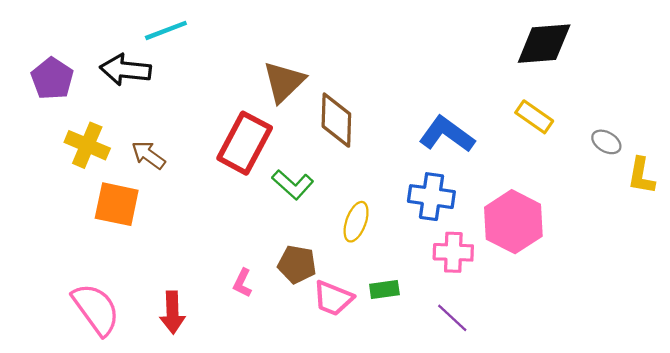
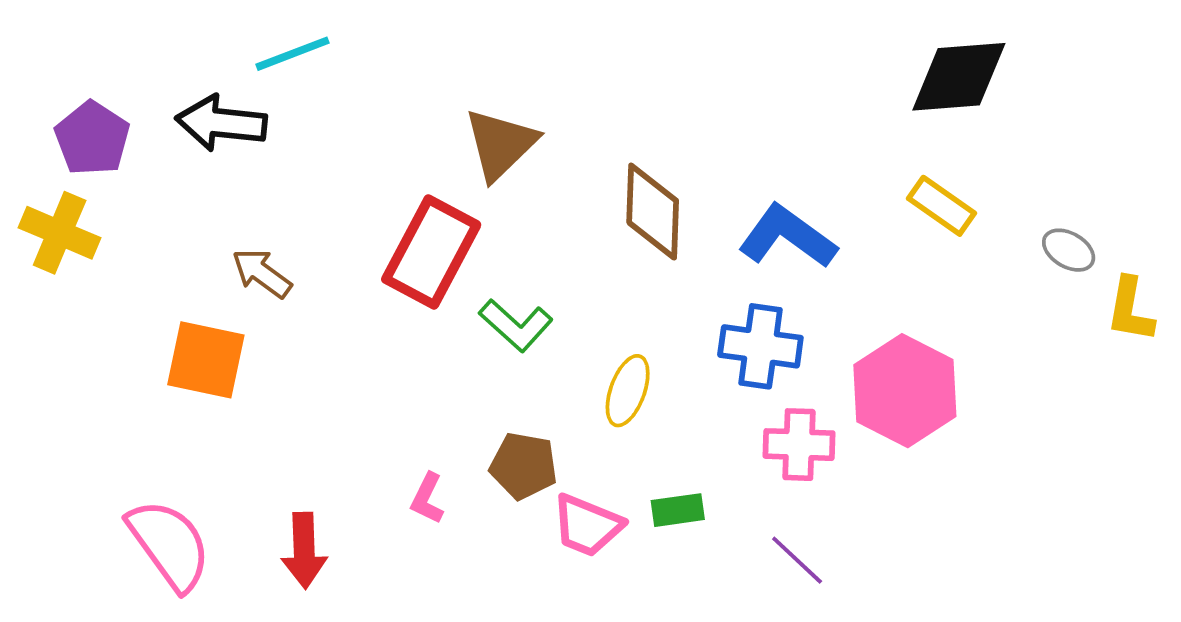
brown diamond: (336, 120) -> (653, 212), moved
yellow cross: (87, 145) -> (60, 233), moved

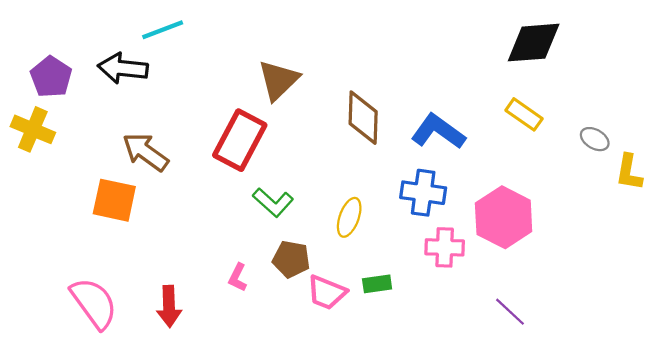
brown arrow: (262, 273) -> (145, 152), size x1.4
green L-shape: (516, 325) -> (273, 202), moved
purple line: (797, 560) -> (510, 312), moved

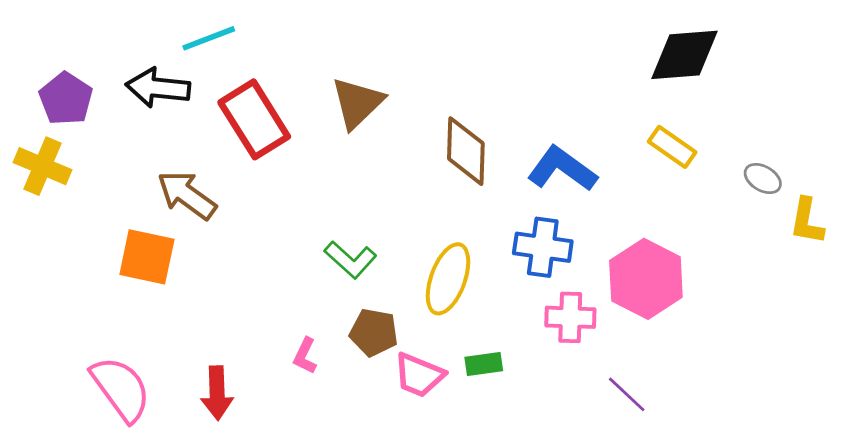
red rectangle: (240, 140) -> (254, 119), moved, turned -60
yellow ellipse: (349, 217) -> (448, 279), size x1.4
purple line: (510, 312) -> (627, 394), moved

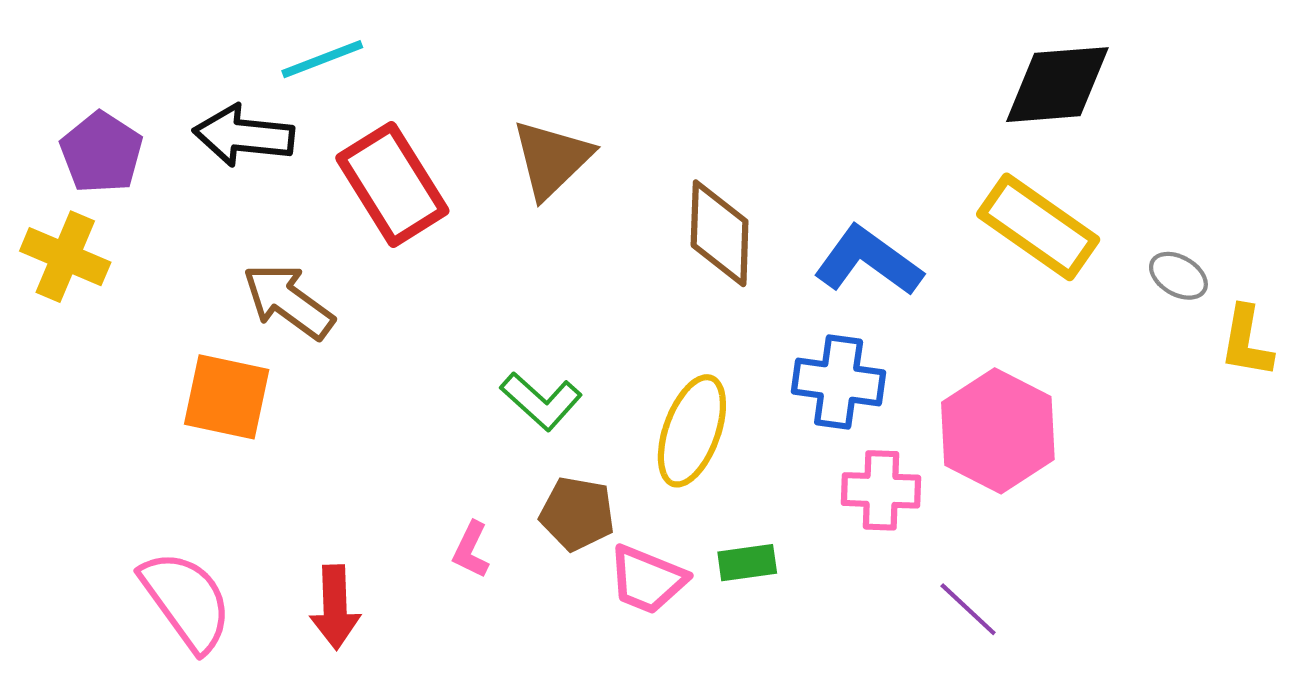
yellow rectangle: (672, 147) -> (1038, 227), size x1.6

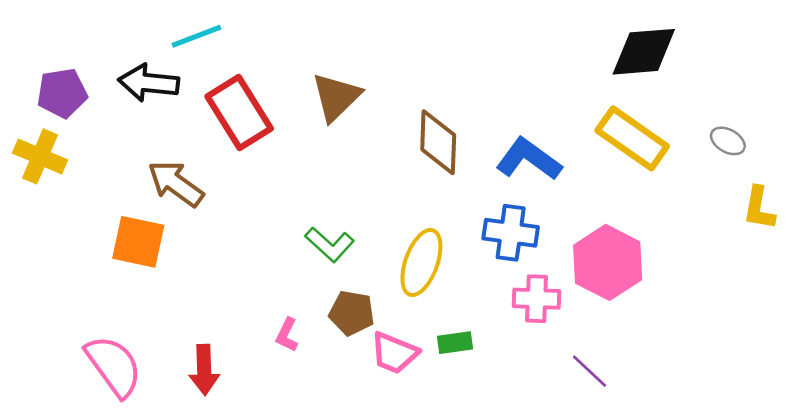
purple pentagon: (101, 153) -> (62, 93), turned 30
gray ellipse: (1178, 276) -> (728, 141), moved

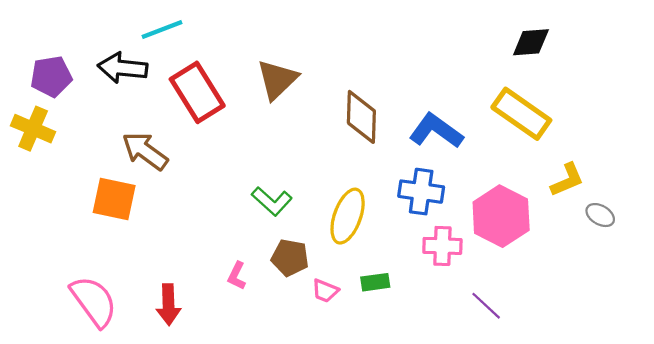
black diamond: (644, 52) -> (531, 42), size x0.7
gray ellipse: (728, 141) -> (600, 215), moved
yellow L-shape: (759, 208) -> (567, 180), moved, turned -123
pink trapezoid: (394, 353) -> (325, 291), size x0.7

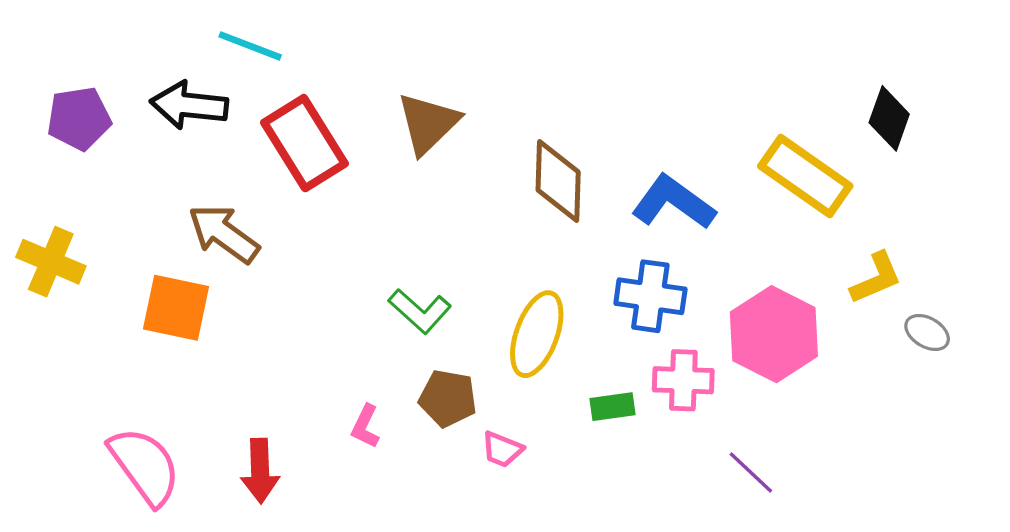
cyan line: (162, 30) -> (250, 46), turned 42
black diamond: (531, 42) -> (889, 118), moved, turned -66
yellow cross: (33, 129) -> (51, 262), moved
green rectangle: (375, 282) -> (613, 407), moved

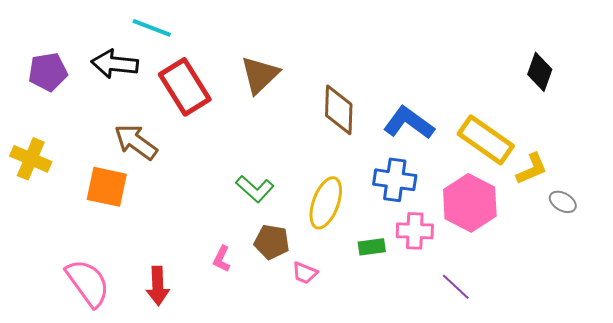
yellow rectangle: (805, 176) -> (486, 140), moved

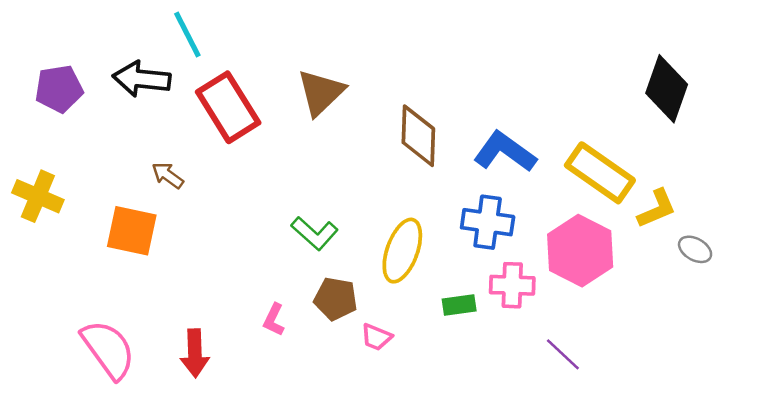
cyan line: (152, 28) -> (187, 34), turned 42
black diamond: (540, 72) -> (667, 89), size x1.4
brown arrow: (136, 142) -> (168, 175), size x0.6

